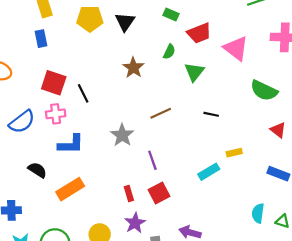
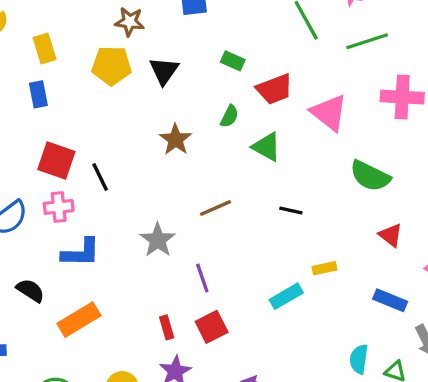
green triangle: (194, 72) -> (266, 147), turned -40

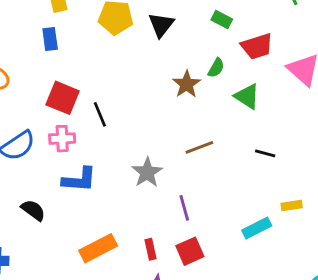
brown star: (176, 139) -> (187, 84), moved
orange rectangle: (79, 320) -> (98, 248), moved

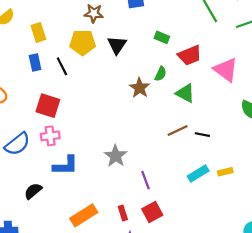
black line: (100, 114) -> (62, 66), moved
brown line: (199, 147) -> (178, 130), moved
black semicircle: (33, 210) -> (33, 191), turned -72
cyan rectangle: (257, 228) -> (198, 174), moved

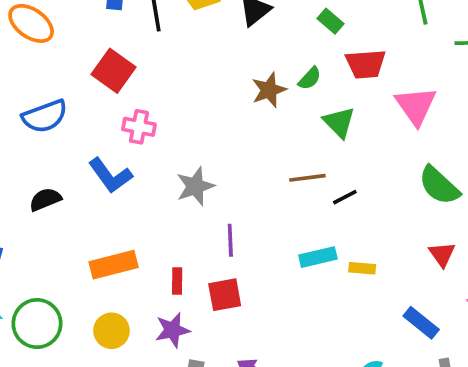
black line: (202, 135) -> (345, 197), turned -56
pink cross: (50, 136) -> (139, 127), moved
blue L-shape: (65, 165) -> (110, 175), turned 36

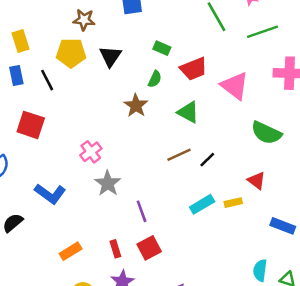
green semicircle: (310, 78) -> (155, 79), moved
pink cross: (139, 127) -> (91, 152), moved, turned -30
red triangle: (442, 254) -> (257, 181), moved
orange rectangle: (114, 265) -> (71, 251), size x0.7

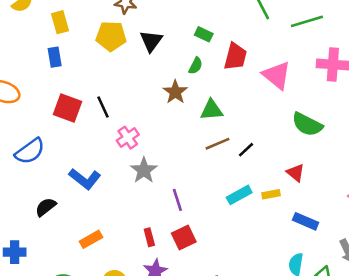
red trapezoid: (194, 69) -> (235, 57), turned -56
black line: (47, 80) -> (103, 107), moved
green triangle: (188, 112) -> (211, 110), moved, turned -35
blue rectangle: (283, 226) -> (306, 221), moved
orange rectangle: (71, 251) -> (91, 239), moved

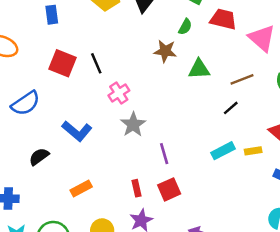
red trapezoid: (235, 57) -> (223, 19), turned -92
brown star: (175, 92) -> (165, 51), turned -30
brown line: (217, 144) -> (242, 79), moved

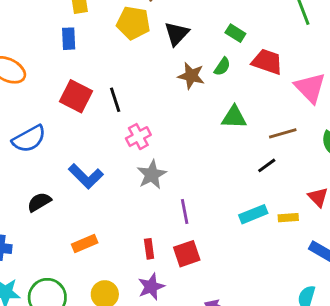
brown star: (165, 51) -> (191, 76), moved

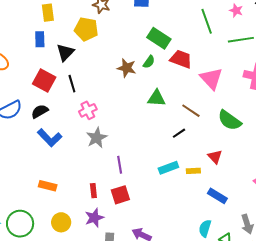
green rectangle: (235, 33) -> (159, 38), size x1.6
black triangle: (177, 34) -> (65, 52), moved
brown line: (283, 133) -> (191, 111), turned 48
black semicircle: (39, 202) -> (40, 111), moved
orange rectangle: (85, 243) -> (48, 186), turned 36

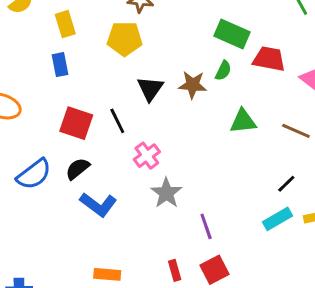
black triangle: (65, 52) -> (150, 89), moved
black line: (179, 133) -> (286, 184), moved

